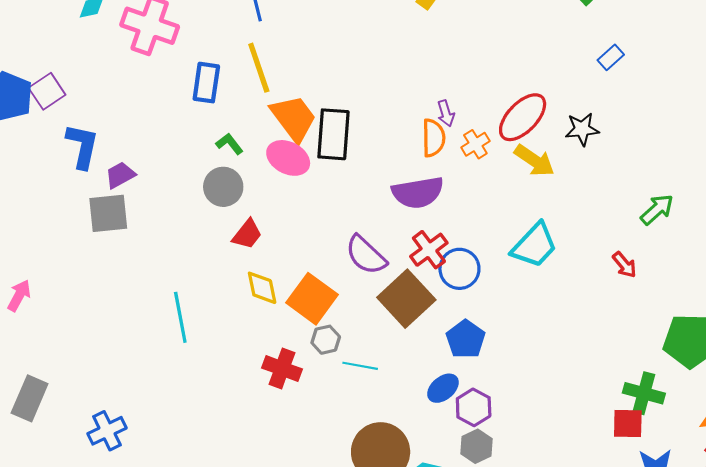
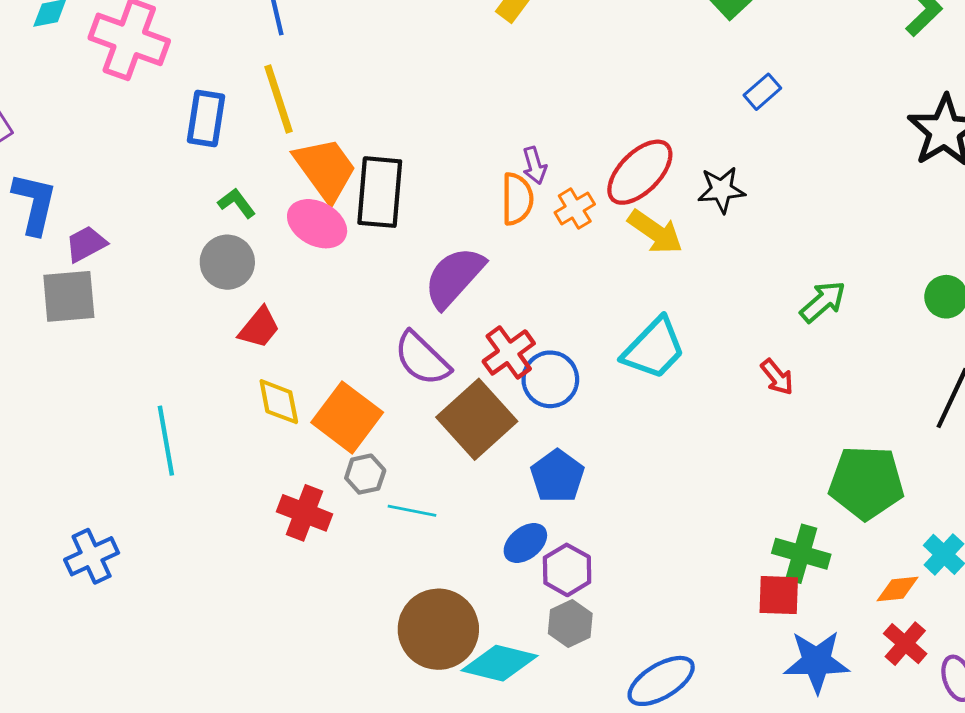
purple semicircle: (418, 192) -> (454, 277), moved, turned 141
blue cross: (107, 431) -> (92, 556), moved

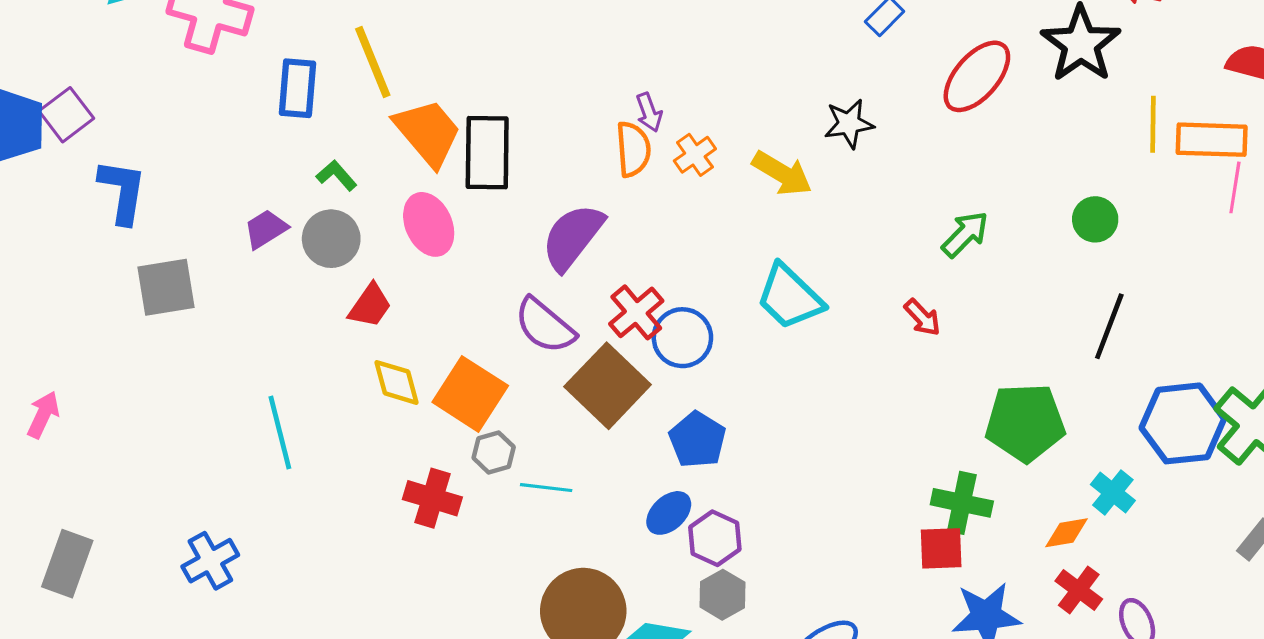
red ellipse: (640, 172) -> (977, 76), moved
pink ellipse: (317, 224) -> (429, 224), moved, turned 42
purple trapezoid: (86, 244) -> (266, 229), moved
cyan trapezoid: (654, 348) -> (790, 297), turned 94

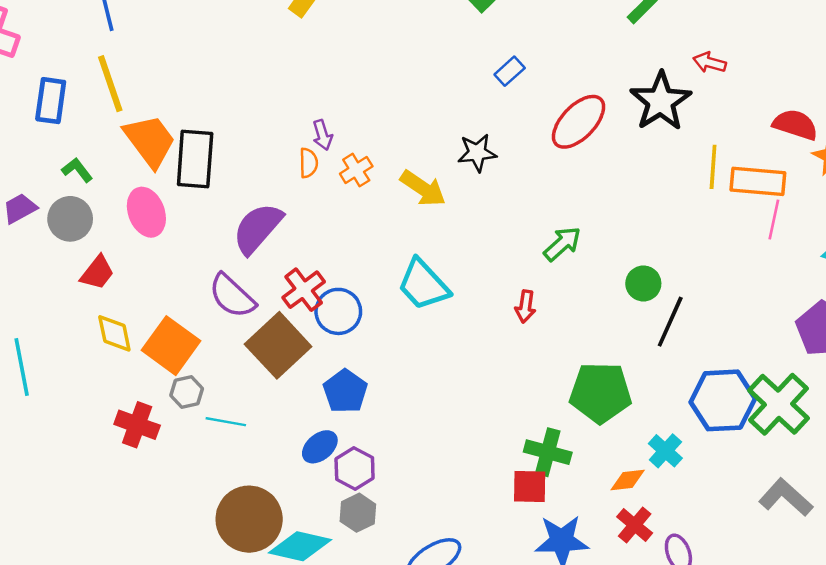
orange semicircle: (633, 149) -> (309, 163), size x0.7
green circle: (1095, 219) -> (643, 283), moved
red arrow: (922, 318) -> (525, 306), turned 48

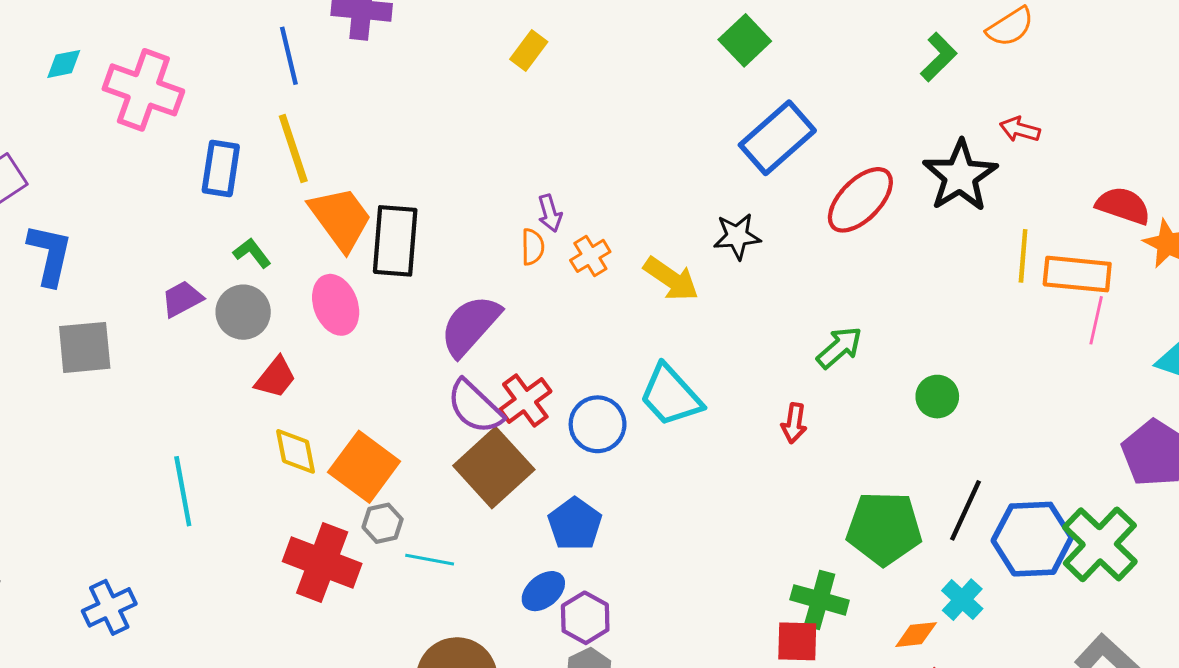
blue rectangle: (510, 71) -> (777, 138), size x2.0
purple semicircle: (232, 296) -> (475, 407), moved
blue circle: (338, 311) -> (598, 424), moved
black line: (670, 322) -> (965, 510), moved
red cross: (137, 425) -> (322, 562), size x1.4

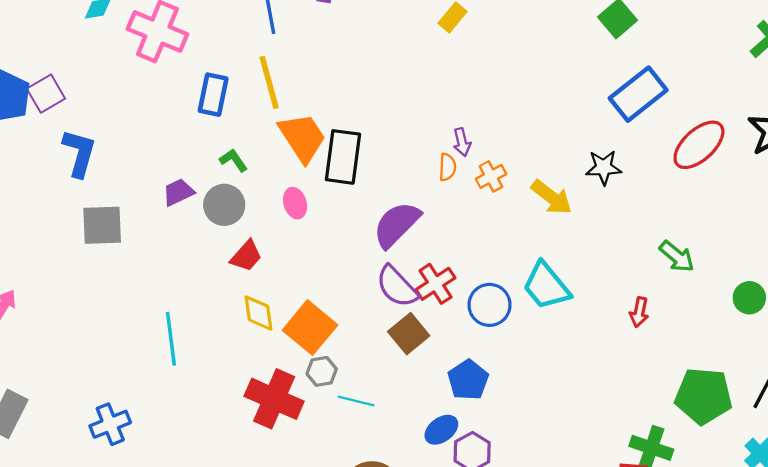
pink ellipse: (336, 305) -> (295, 203), size x0.7
green arrow: (839, 348) -> (677, 256), turned 78
brown square: (494, 468) -> (409, 334), size x0.7

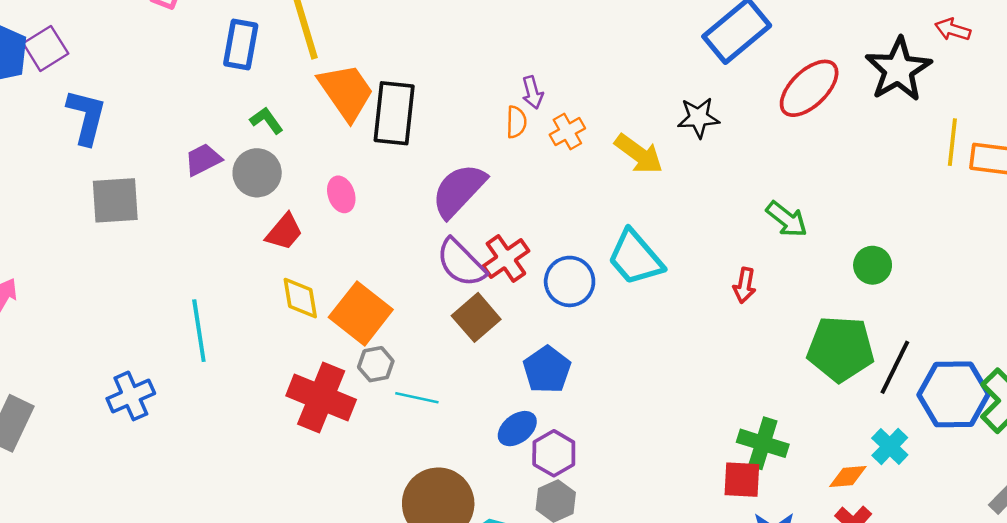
pink ellipse: (295, 203) -> (341, 194), moved
green pentagon: (703, 396) -> (841, 349), moved
blue cross: (110, 424) -> (131, 396), moved

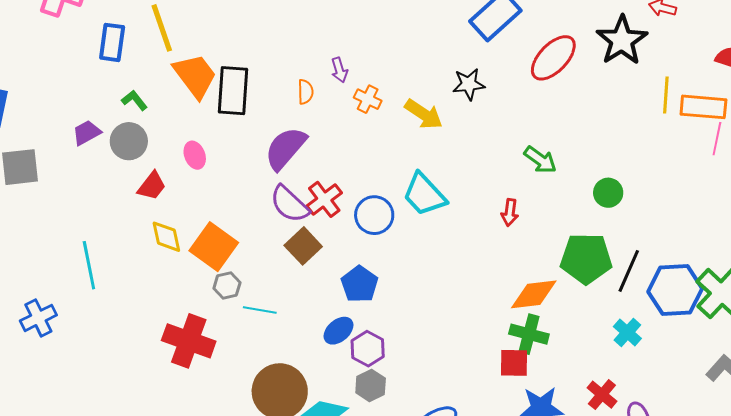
orange semicircle: (516, 122) -> (306, 92), moved
orange cross: (567, 132) -> (368, 99), turned -32
red cross: (321, 398) -> (189, 341), moved
orange diamond: (848, 476) -> (534, 294), moved, size x1.6

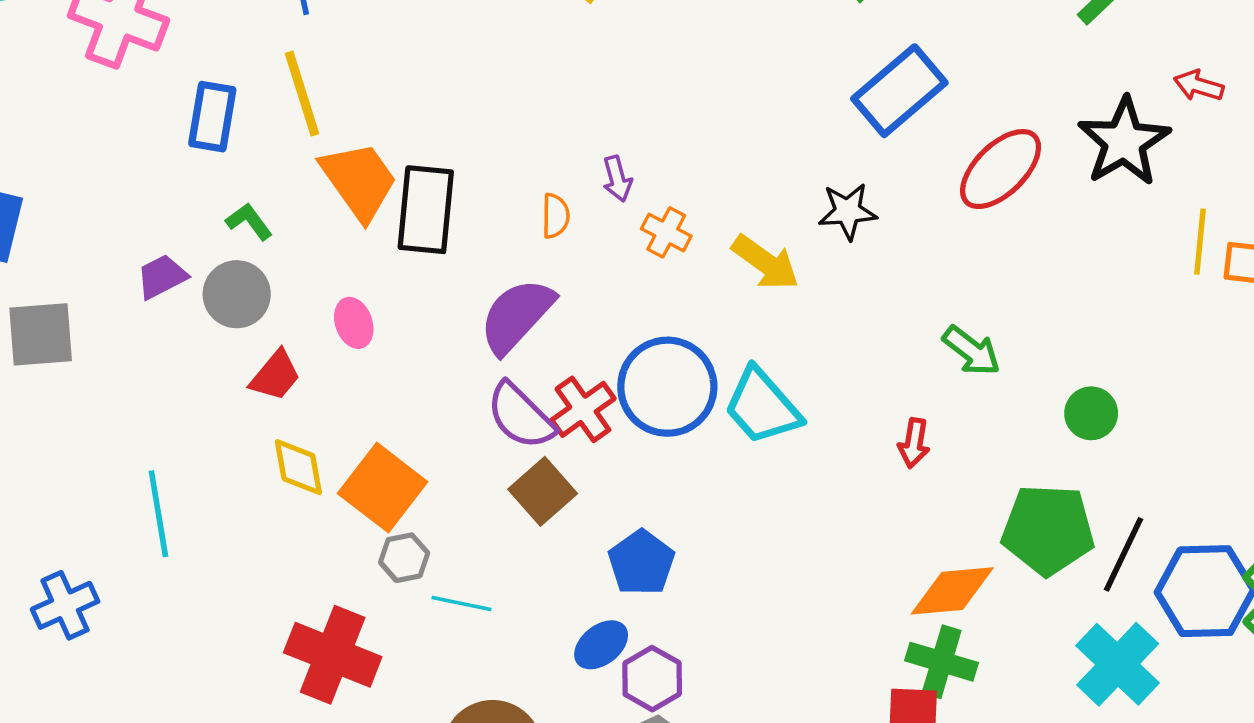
blue circle: (374, 215) -> (667, 387), moved, size x1.4
cyan cross: (627, 332) -> (1118, 664), size x1.6

